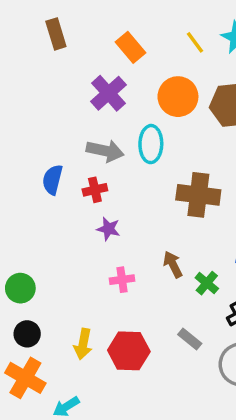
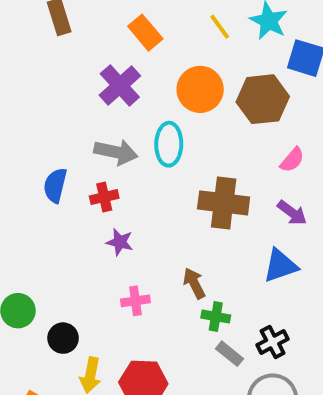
green cross: (207, 283) -> (216, 317), moved, turned -30
black circle: (27, 334) -> (63, 338), moved
gray rectangle: (190, 339) -> (229, 354), moved

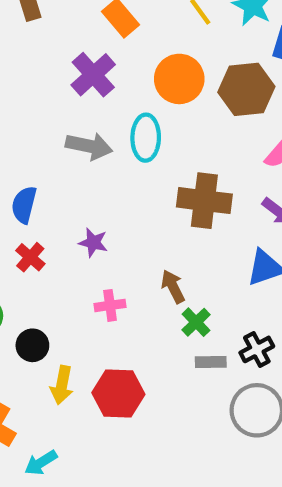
blue semicircle: (55, 185) -> (24, 205), moved
red cross: (104, 197) -> (30, 257), moved, turned -36
green cross: (216, 317) -> (196, 322), turned 36
gray rectangle: (229, 354) -> (211, 362), turned -40

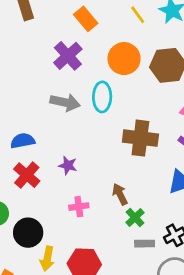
blue semicircle: (24, 205) -> (23, 141), turned 65
red cross: (30, 257) -> (27, 175), size x1.4
black circle: (32, 345) -> (28, 233), size x1.4

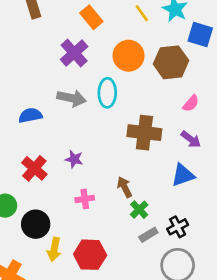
blue semicircle: (23, 141) -> (30, 115), moved
gray rectangle: (145, 244) -> (148, 235), turned -30

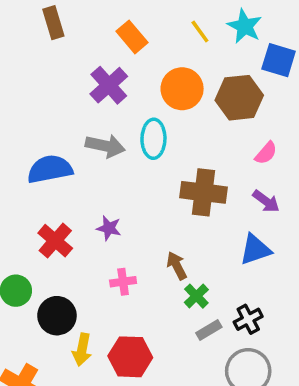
blue semicircle: (30, 115) -> (50, 169), size x1.4

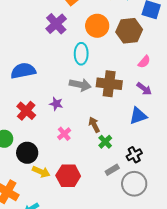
gray arrow: (105, 146) -> (80, 85), moved
pink cross: (123, 282) -> (64, 134), turned -32
gray rectangle: (209, 330) -> (112, 170), moved
yellow arrow: (82, 350) -> (41, 172), turned -78

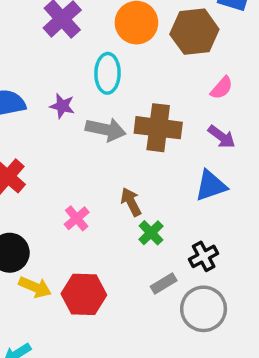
purple star: (56, 104) -> (62, 106), moved

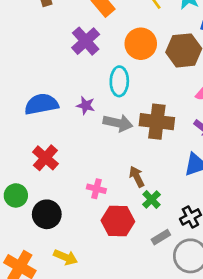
pink cross: (77, 218) -> (96, 189), turned -36
yellow arrow: (35, 287) -> (66, 257), moved
red hexagon: (84, 294) -> (118, 221), moved

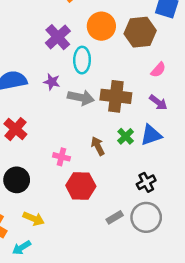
purple cross: (86, 41) -> (58, 37), moved
green cross: (151, 200) -> (126, 136), moved
gray rectangle: (161, 237) -> (115, 217), moved

